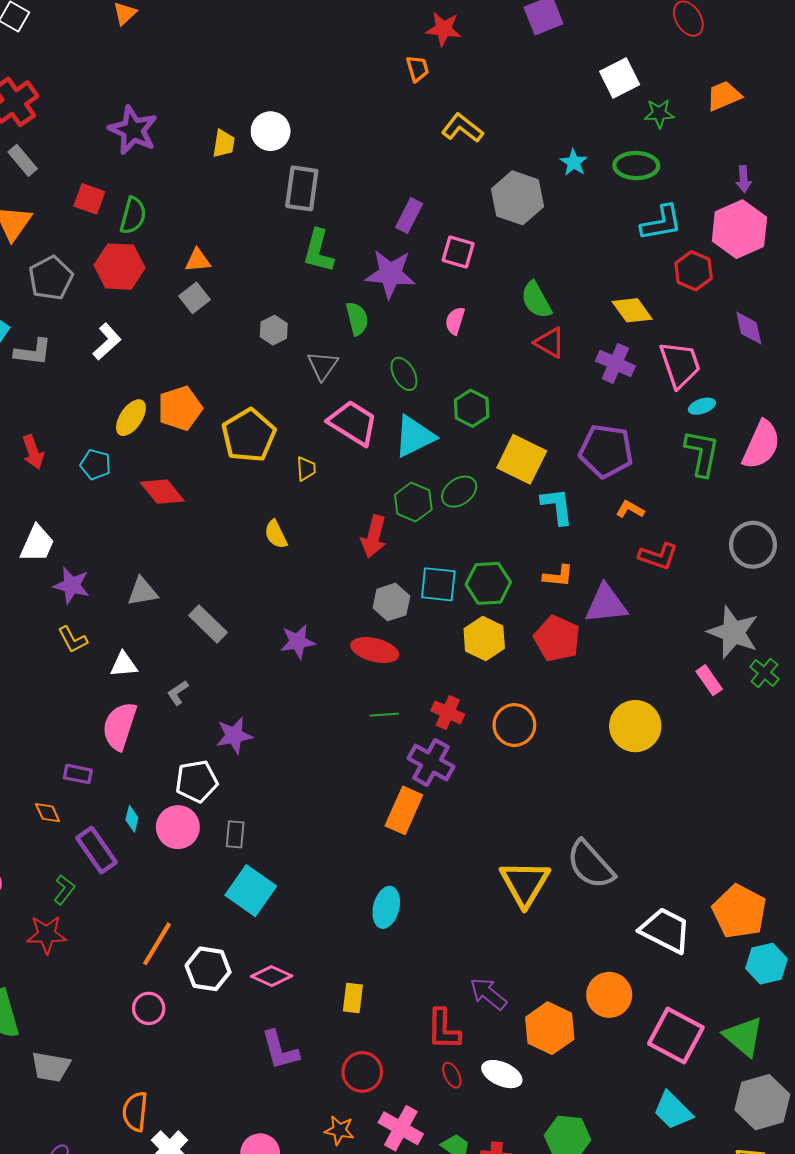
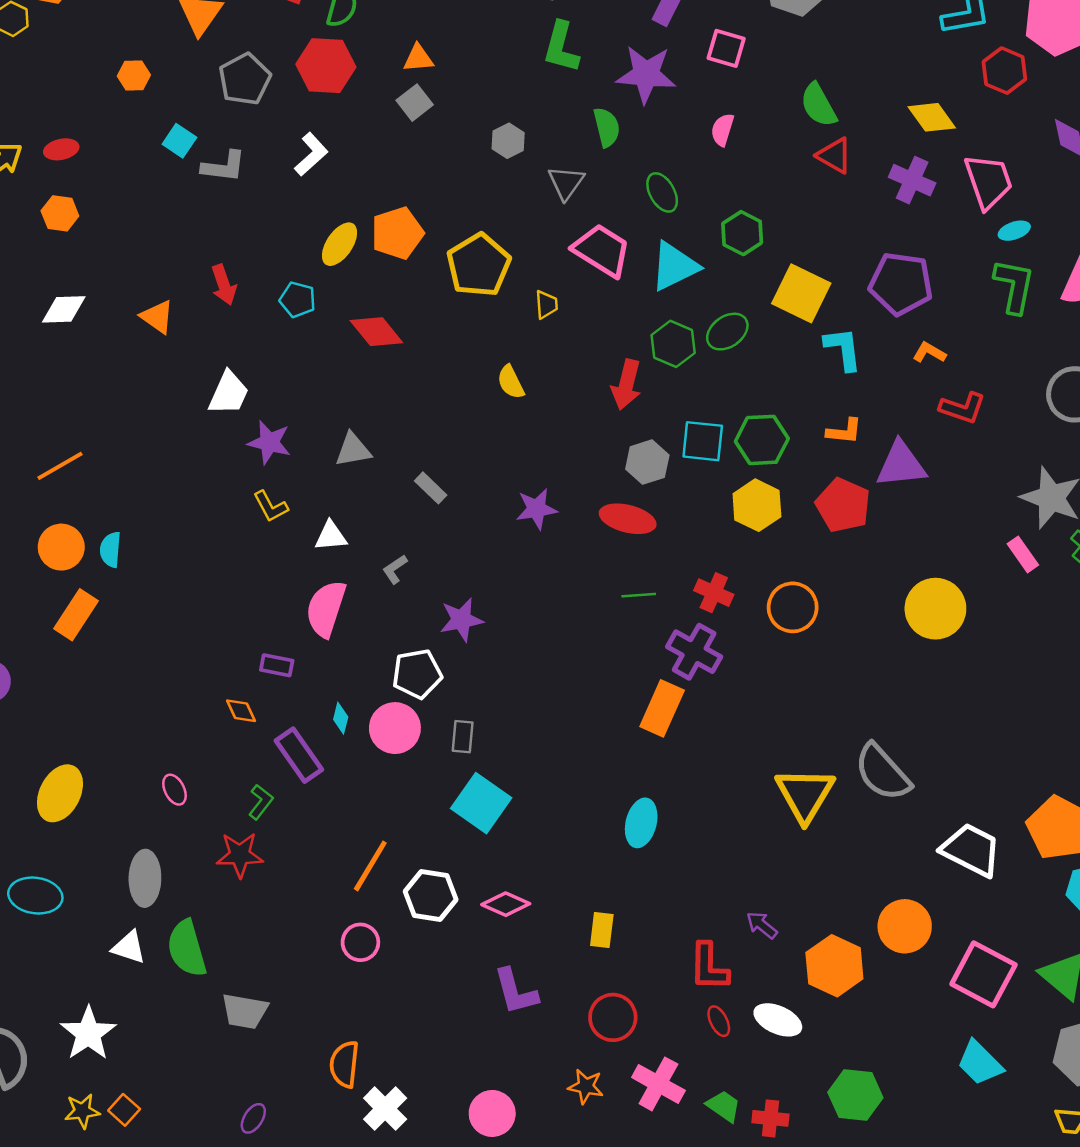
gray rectangle: (208, 624) -> (431, 488), size x0.7
purple arrow: (488, 994) -> (762, 925), size x0.7

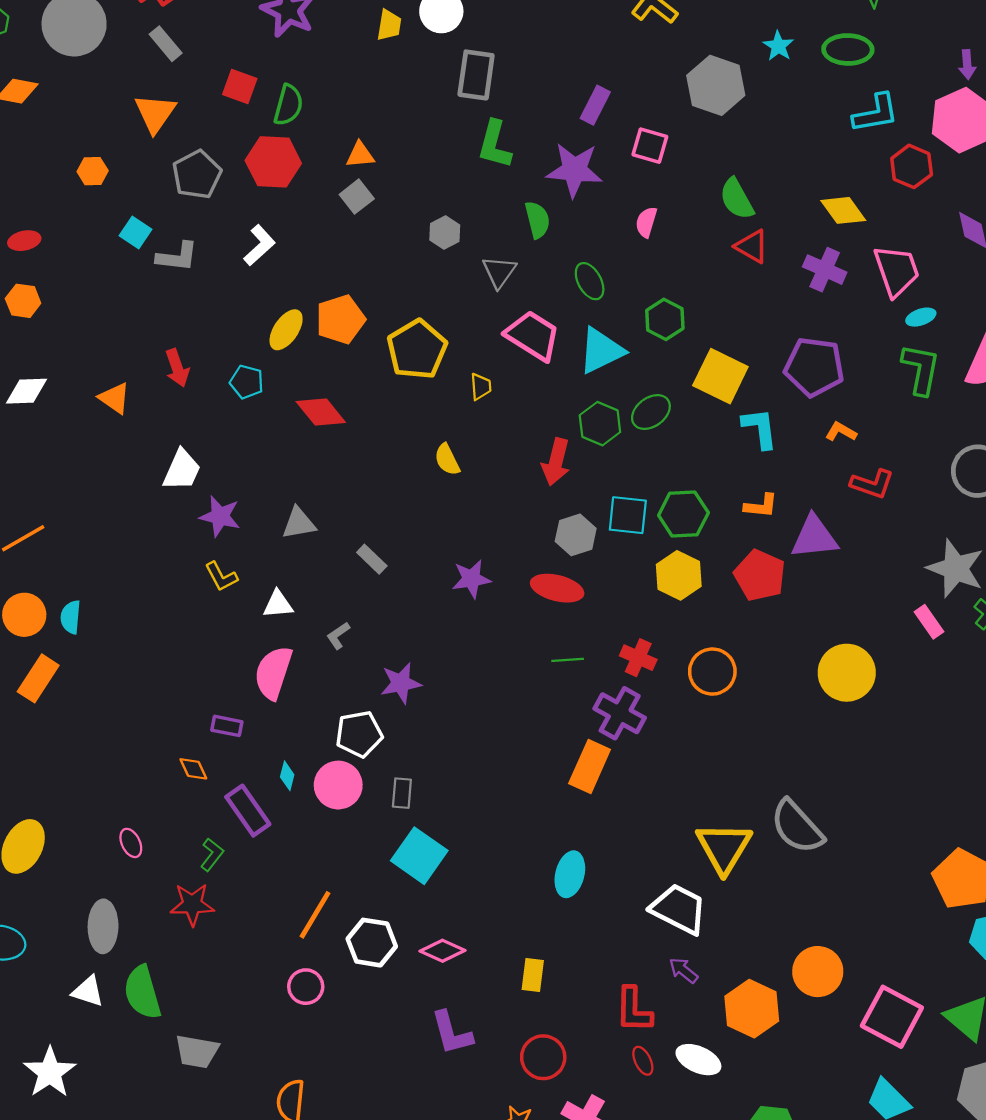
white trapezoid: (971, 850) -> (679, 909), moved

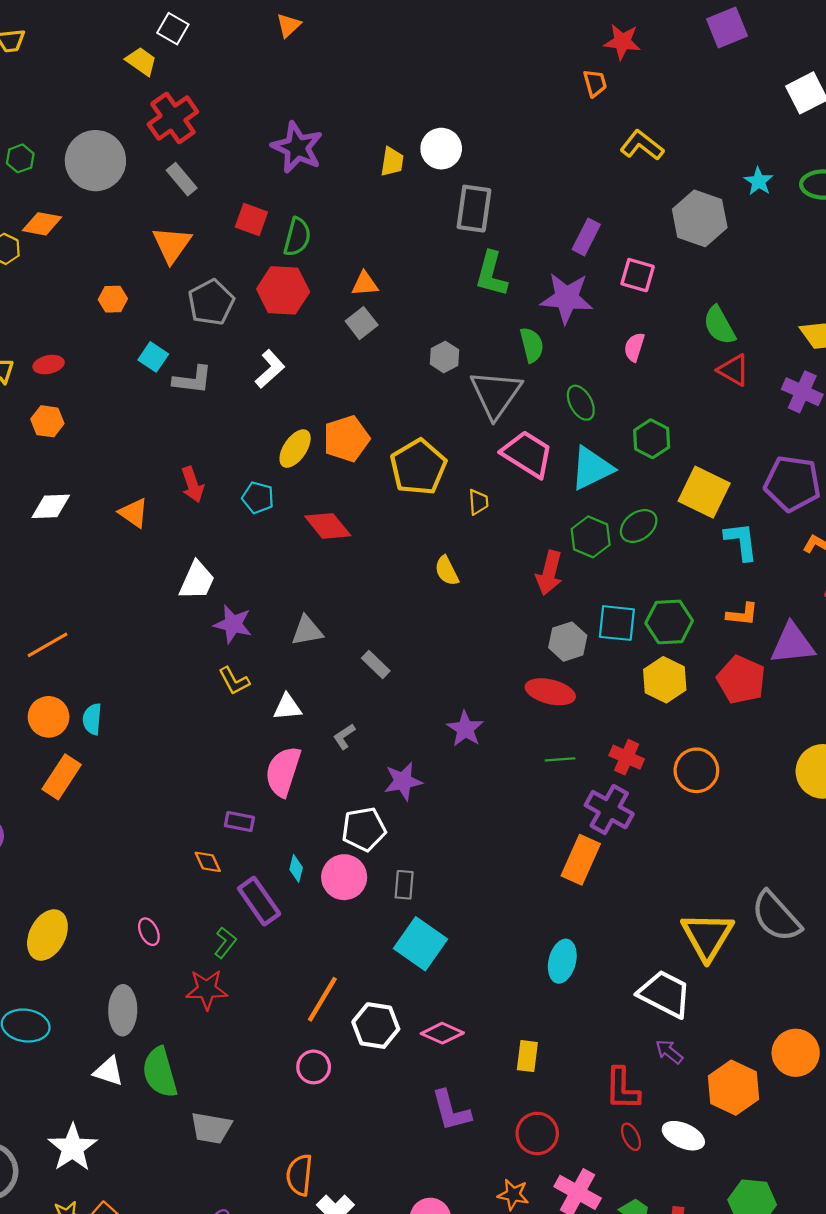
gray triangle: (499, 272) -> (496, 394), size x1.6
purple star: (471, 579) -> (465, 729), moved, turned -30

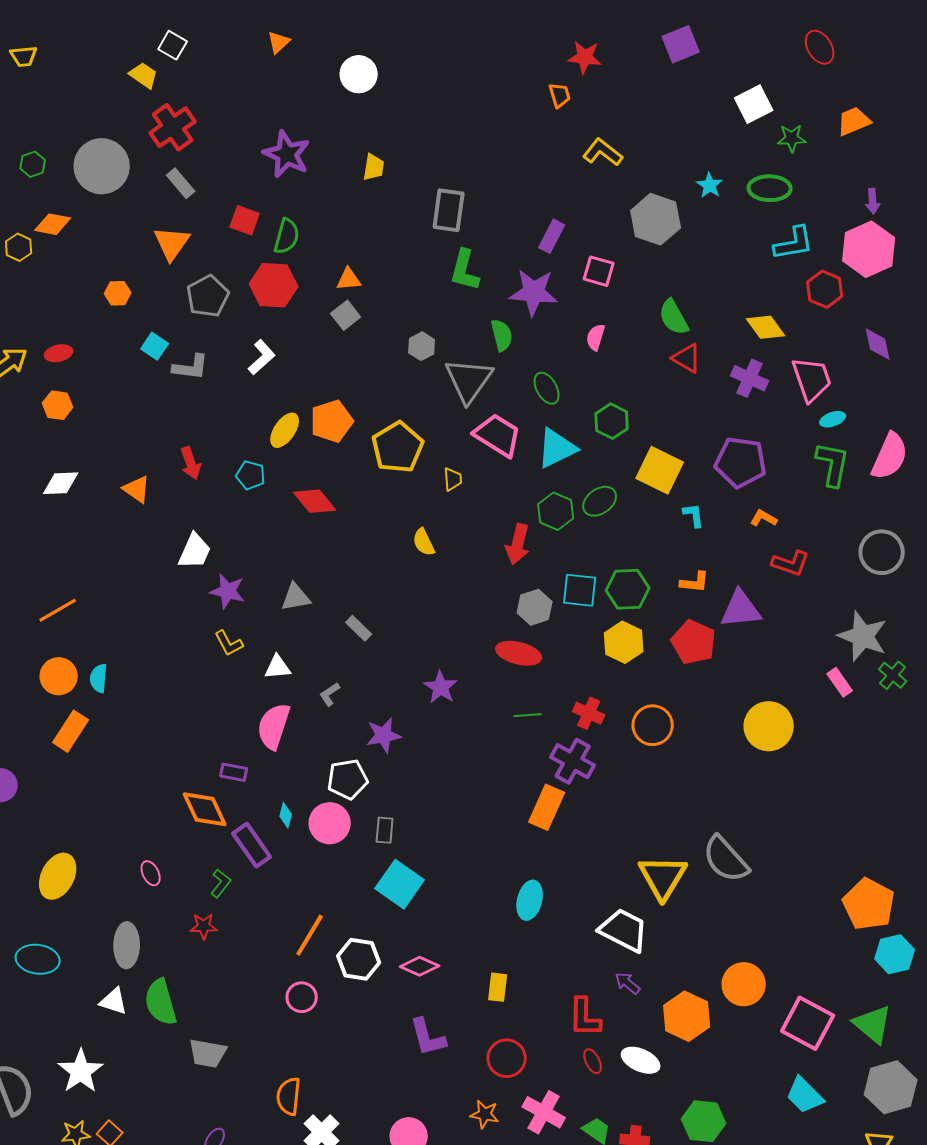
white circle: (441, 149) -> (359, 74), moved
cyan L-shape: (741, 541) -> (694, 515), size x0.7
orange diamond: (208, 862) -> (205, 809), size x1.8
red star: (207, 990) -> (204, 926), size x0.7

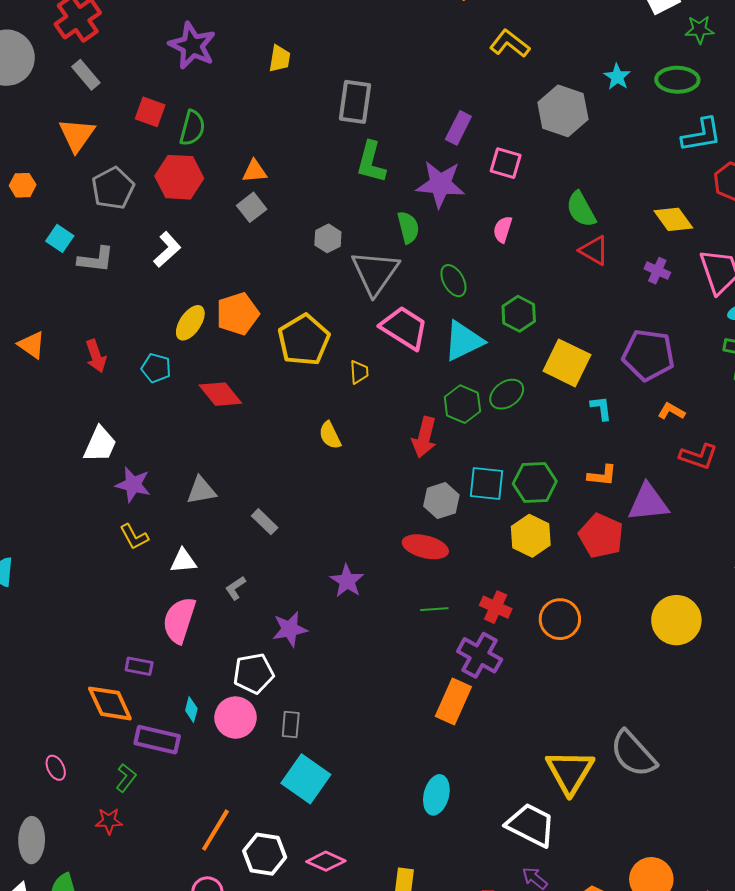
purple cross: (750, 378) -> (657, 271), size x0.7
orange triangle: (137, 489) -> (32, 345), moved
purple rectangle: (252, 845) -> (157, 740), turned -42

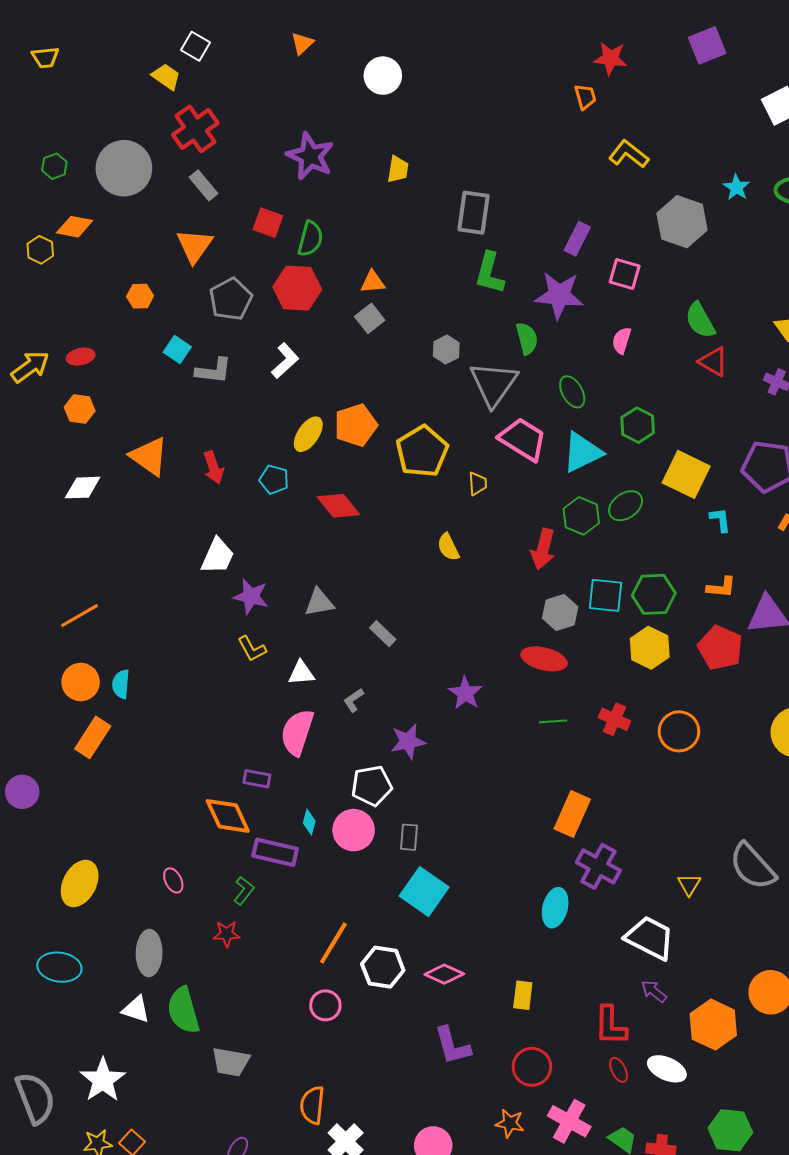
orange triangle: (32, 345) -> (149, 456), size x1.4
purple cross: (480, 655) -> (598, 866), moved
yellow triangle: (570, 772) -> (689, 884), size x0.5

